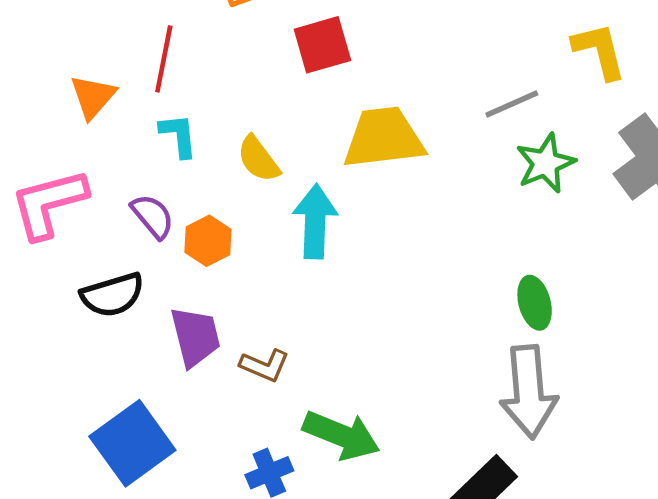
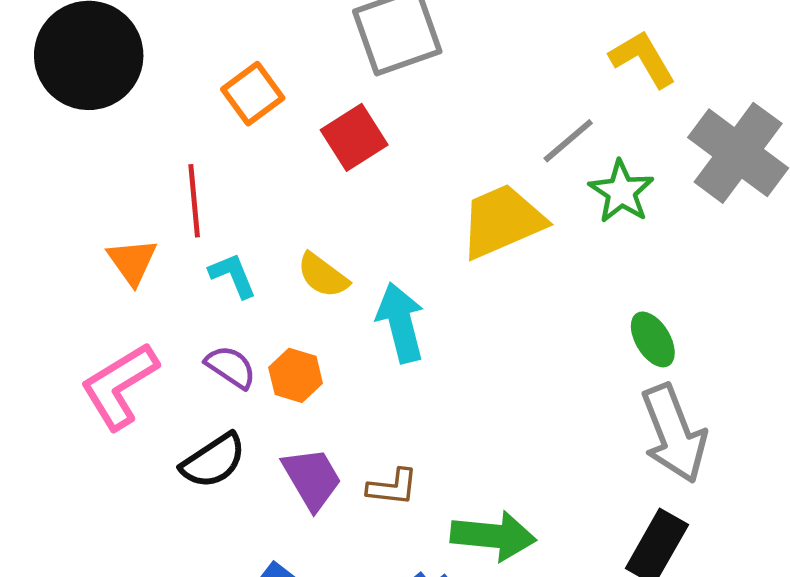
yellow trapezoid: (384, 138) -> (502, 221), moved

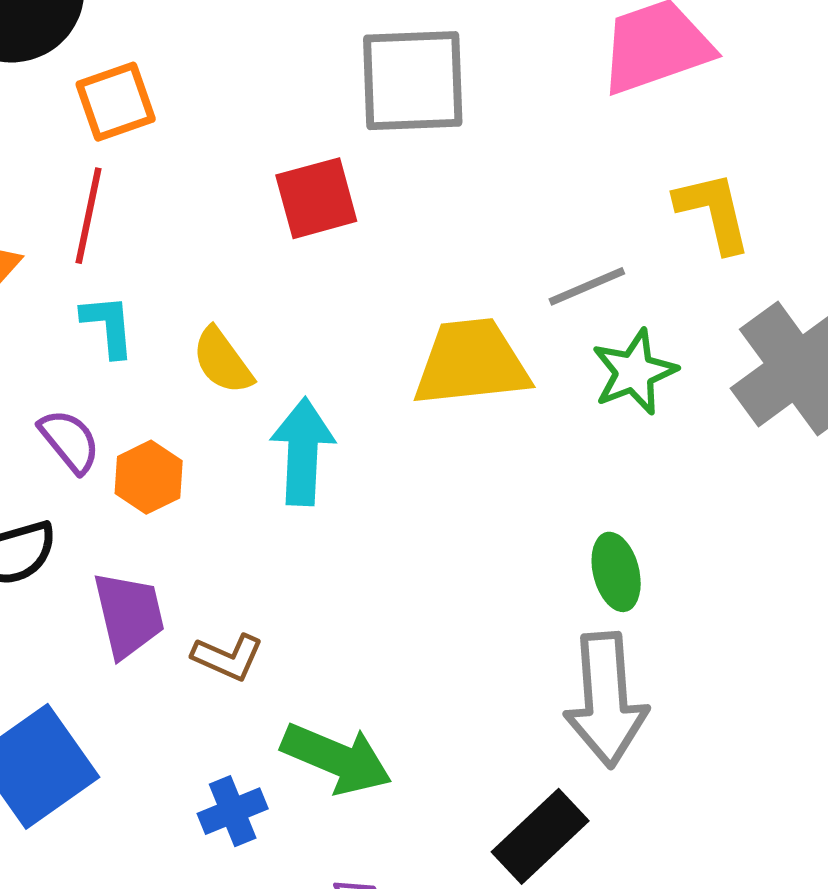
orange square: (253, 94) -> (116, 102), moved

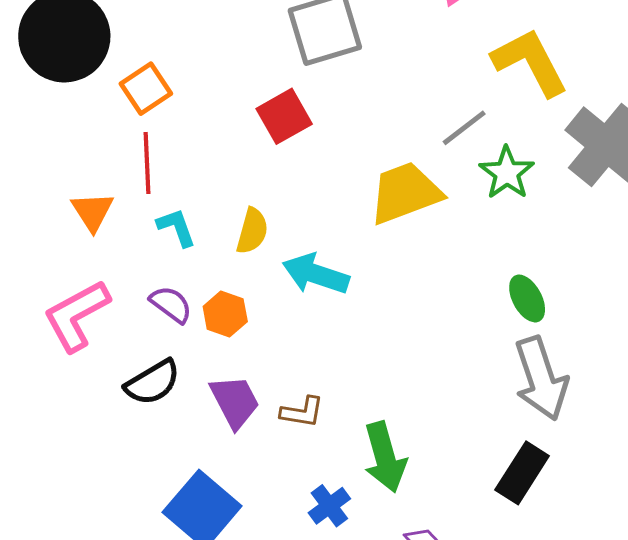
yellow L-shape: (713, 212) -> (530, 62), size x1.4
yellow semicircle: (222, 361) -> (252, 231), turned -114
cyan arrow: (303, 452) -> (316, 274), turned -60
green arrow: (337, 759) -> (385, 457), turned 66

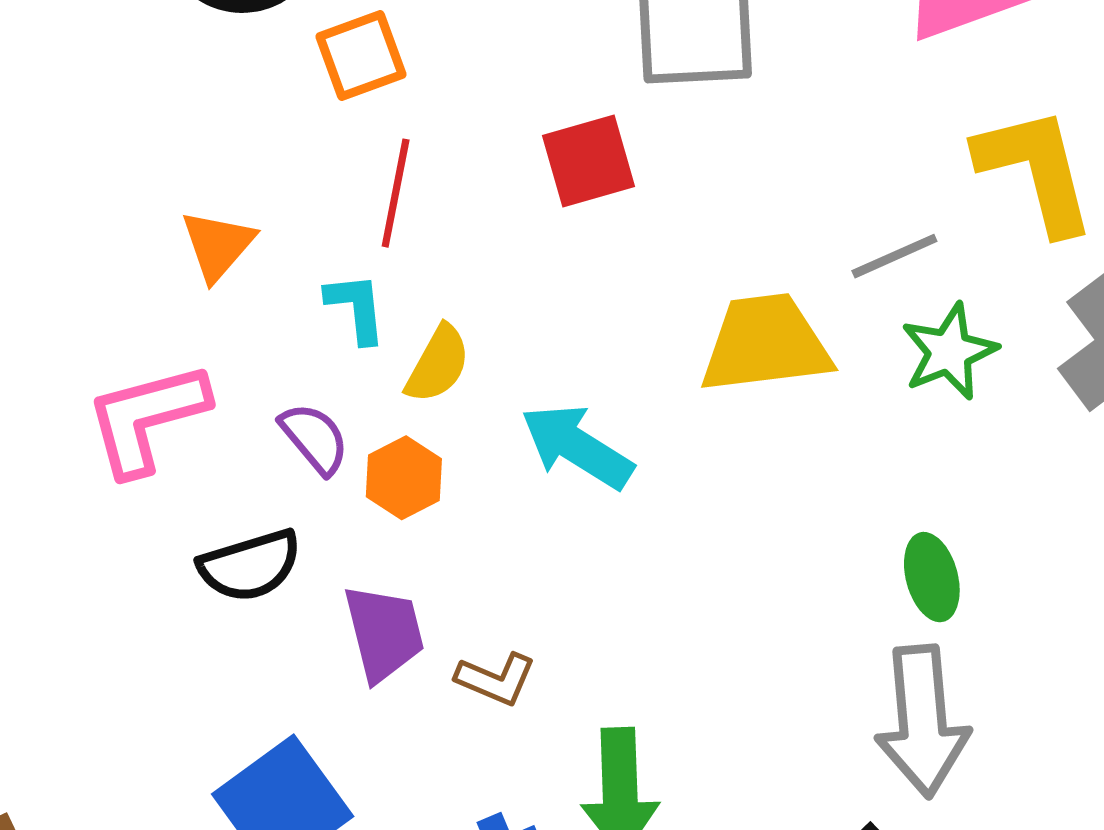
red line: (147, 163) -> (396, 193), moved
yellow semicircle: (252, 231) -> (438, 364), moved

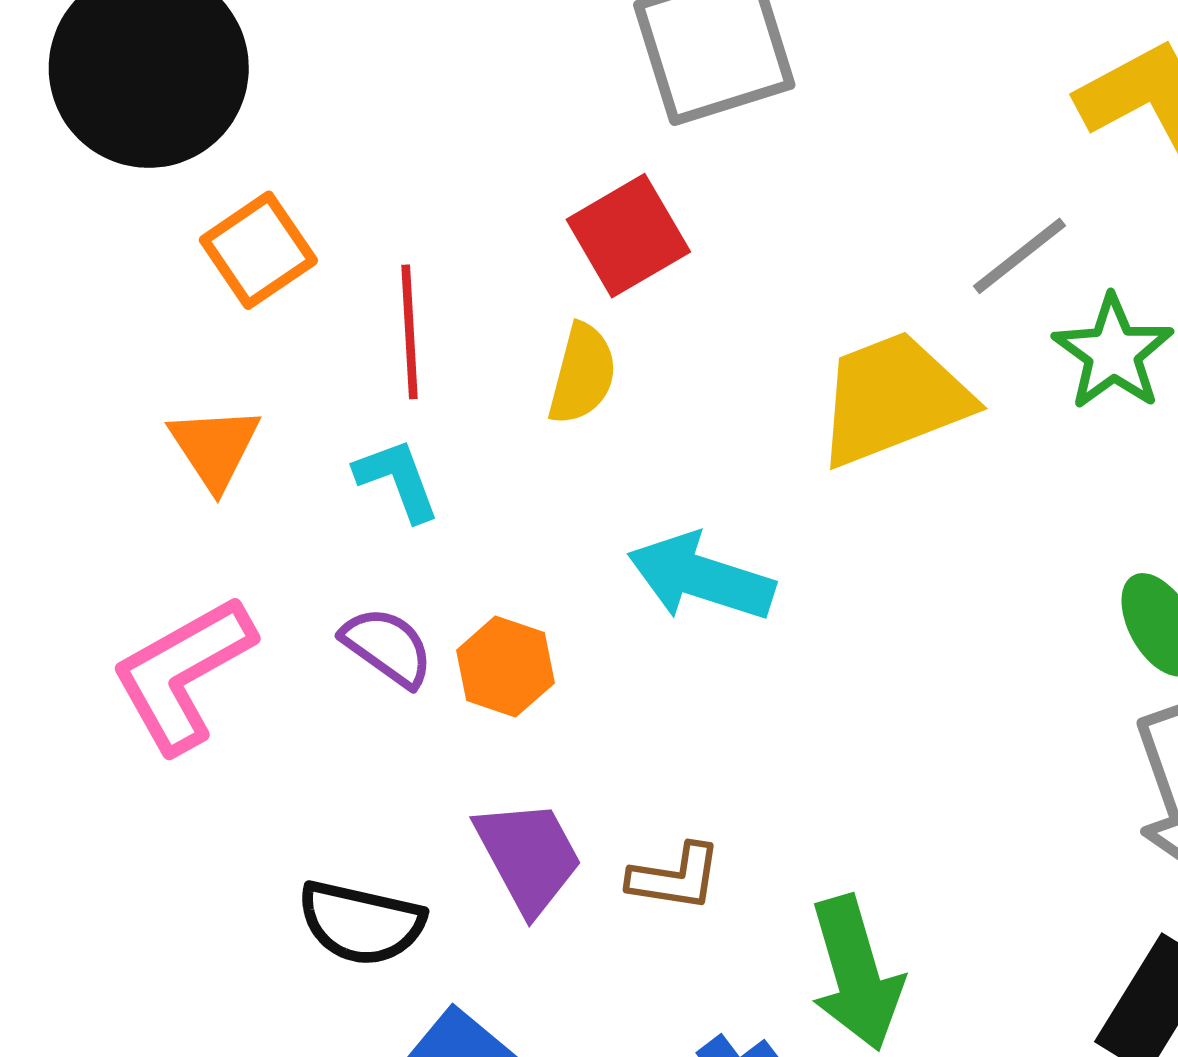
orange square: (361, 55) -> (258, 250), moved
yellow semicircle: (438, 364) -> (582, 374), moved
black semicircle: (250, 566) -> (361, 923), moved, turned 44

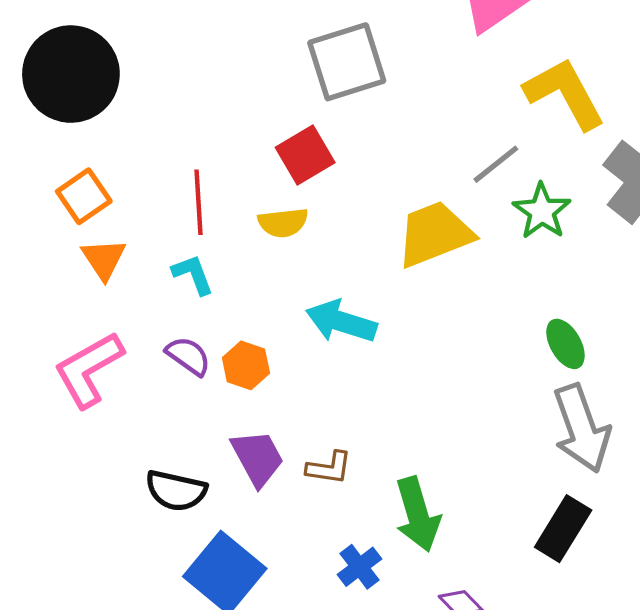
orange square: (258, 250) -> (84, 196), moved
yellow semicircle: (582, 374) -> (283, 223), turned 69

